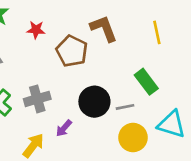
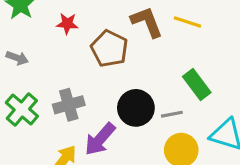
yellow line: (157, 32) -> (187, 22), moved, turned -60
purple arrow: (64, 128) -> (100, 139), size x1.6

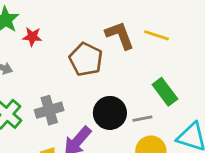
red star: (67, 24) -> (32, 37), moved

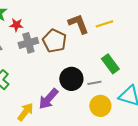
yellow line: (156, 35) -> (104, 24), turned -36
gray cross: (49, 110) -> (28, 43), moved

